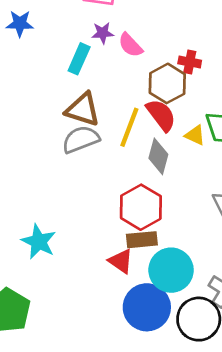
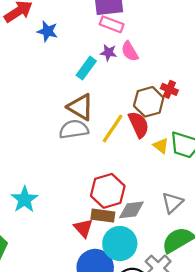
pink semicircle: (130, 45) -> (130, 51), moved
gray diamond: (158, 156) -> (131, 210), moved, turned 56

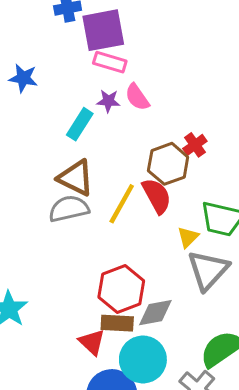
red cross: (169, 89) -> (195, 145), turned 35
yellow triangle: (161, 146) -> (188, 237), moved, turned 42
gray triangle: (172, 203) -> (208, 270), moved, size x1.4

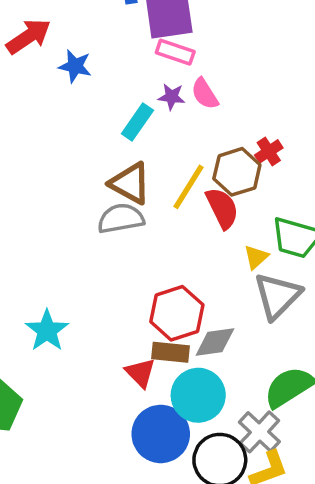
yellow line: (122, 204) -> (188, 187), moved

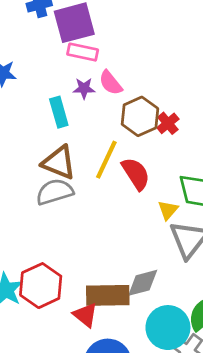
cyan rectangle: (137, 122) -> (59, 112), turned -44
brown hexagon: (237, 172) -> (140, 116), moved
red hexagon: (177, 313) -> (41, 286), moved
brown rectangle: (170, 352) -> (108, 295), size x1.4
cyan circle: (198, 395) -> (168, 328), moved

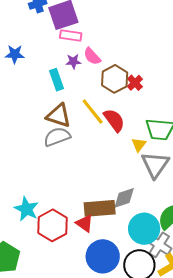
yellow line: (106, 160) -> (93, 111), turned -60
red hexagon: (41, 286) -> (53, 225), moved

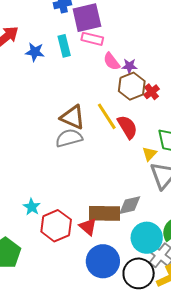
purple star: (73, 62) -> (129, 66), moved
cyan rectangle: (56, 80) -> (64, 46), moved
cyan star: (26, 209) -> (32, 207), size x0.7

